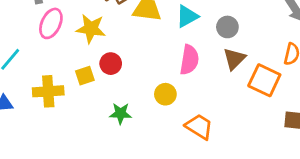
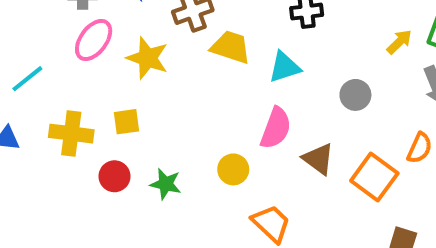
gray circle: (227, 27) -> (355, 95), moved
brown triangle: (234, 59) -> (318, 159), moved, turned -50
red circle: (111, 64) -> (114, 176), moved

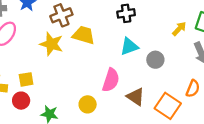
yellow star: (148, 58) -> (51, 44), moved
cyan triangle: (285, 67) -> (129, 46), moved
red circle: (114, 176) -> (21, 101), moved

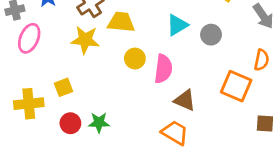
brown triangle: (136, 97) -> (185, 100), moved
red circle: (21, 101) -> (70, 123), moved
yellow circle: (88, 104) -> (135, 59), moved

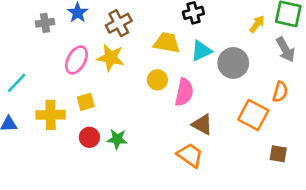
yellow trapezoid: (121, 22) -> (167, 43), moved
gray circle: (211, 35) -> (233, 63), size x1.5
pink ellipse: (29, 38) -> (76, 60), moved

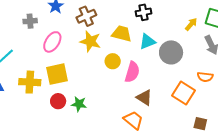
gray cross: (45, 23) -> (30, 21), moved
yellow star: (111, 58) -> (90, 41), moved
orange semicircle: (280, 92) -> (205, 77), turned 77
yellow square: (86, 102) -> (57, 74), size x1.6

